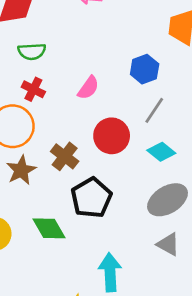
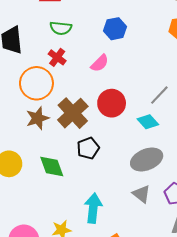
blue hexagon: (145, 69) -> (115, 29), moved
gray line: (154, 110) -> (159, 95), moved
brown cross: (65, 156) -> (73, 113), size x1.4
black pentagon: (91, 198) -> (88, 148), size x0.7

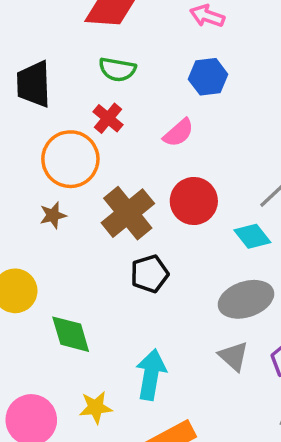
brown star: (38, 118) -> (53, 215), moved, size x0.7
green diamond: (52, 167) -> (71, 334), moved

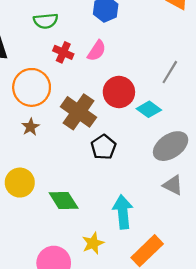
red cross: (108, 118) -> (63, 52), moved
cyan diamond: (252, 236) -> (149, 109), moved

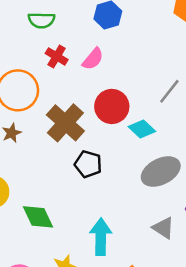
black pentagon: (104, 147) -> (88, 164), turned -30
gray triangle: (173, 185) -> (163, 228), moved

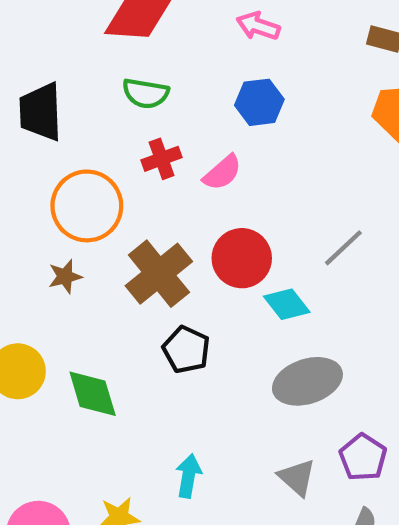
red cross: (57, 56) -> (162, 159), turned 30
green diamond: (38, 217) -> (93, 394), moved
cyan arrow: (101, 237) -> (188, 476), size x0.7

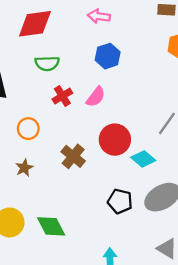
orange circle: (87, 206) -> (28, 129), size x0.6
brown cross: (159, 274) -> (73, 156), size x0.7
black pentagon: (186, 350) -> (120, 201), moved

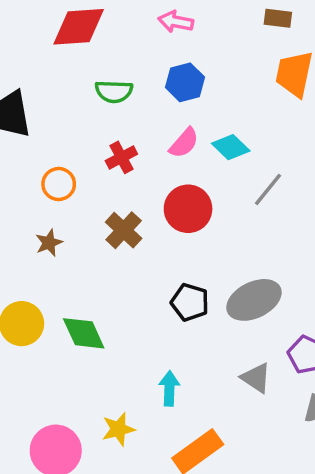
green semicircle: (47, 63) -> (114, 92), moved
red cross: (62, 96) -> (121, 157), moved
pink semicircle: (96, 97) -> (184, 143), moved
cyan diamond: (143, 159) -> (231, 147), moved

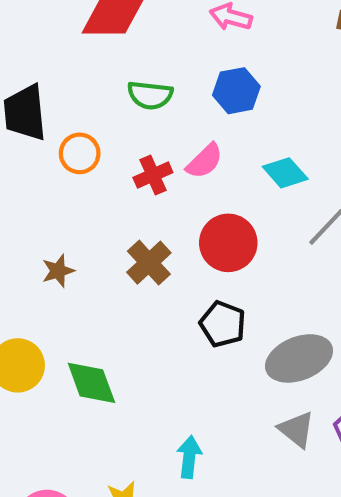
pink semicircle: (184, 143) -> (205, 161), moved
orange circle: (59, 184) -> (80, 153), moved
black pentagon: (190, 302) -> (223, 324), moved
gray triangle: (256, 378) -> (296, 429), moved

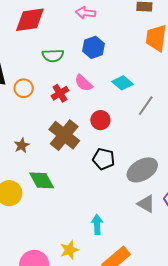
pink semicircle: (205, 161) -> (83, 83), turned 96
red circle: (228, 243) -> (100, 120), size x0.7
brown cross: (149, 263) -> (64, 135), size x1.4
green diamond: (91, 383) -> (42, 180), moved

